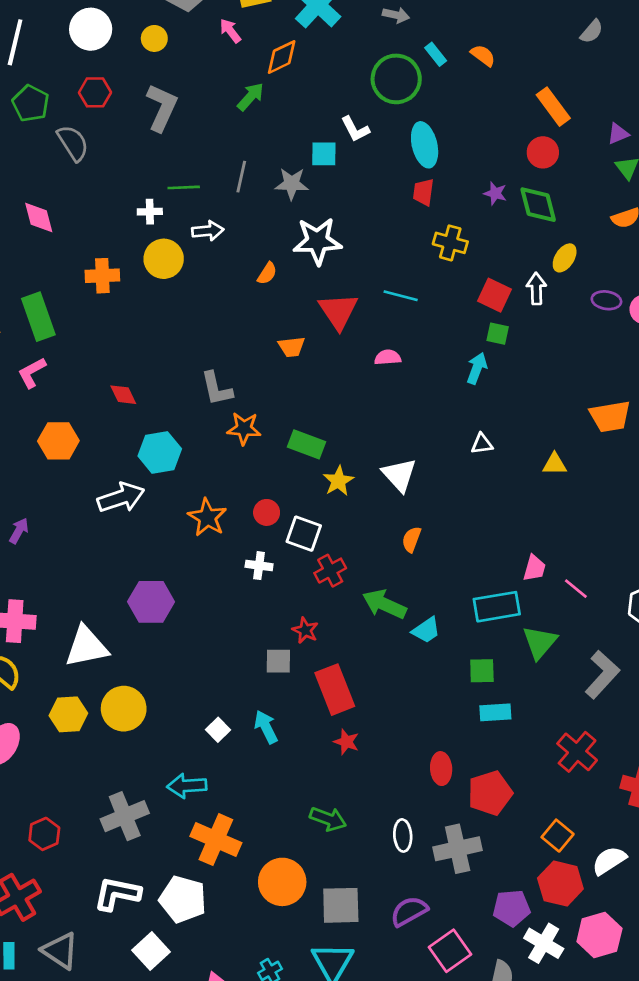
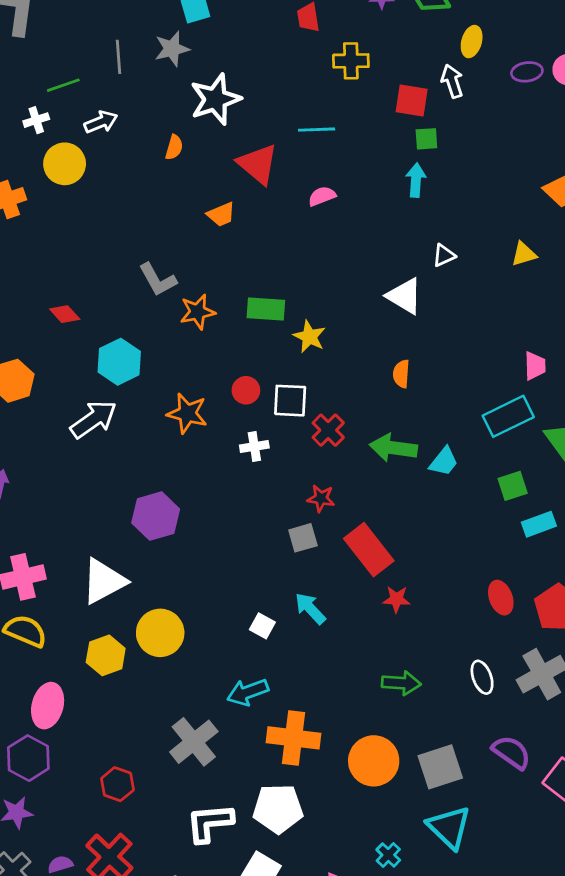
white triangle: (399, 475) -> (405, 296), moved
purple semicircle: (409, 911) -> (511, 752), turned 81

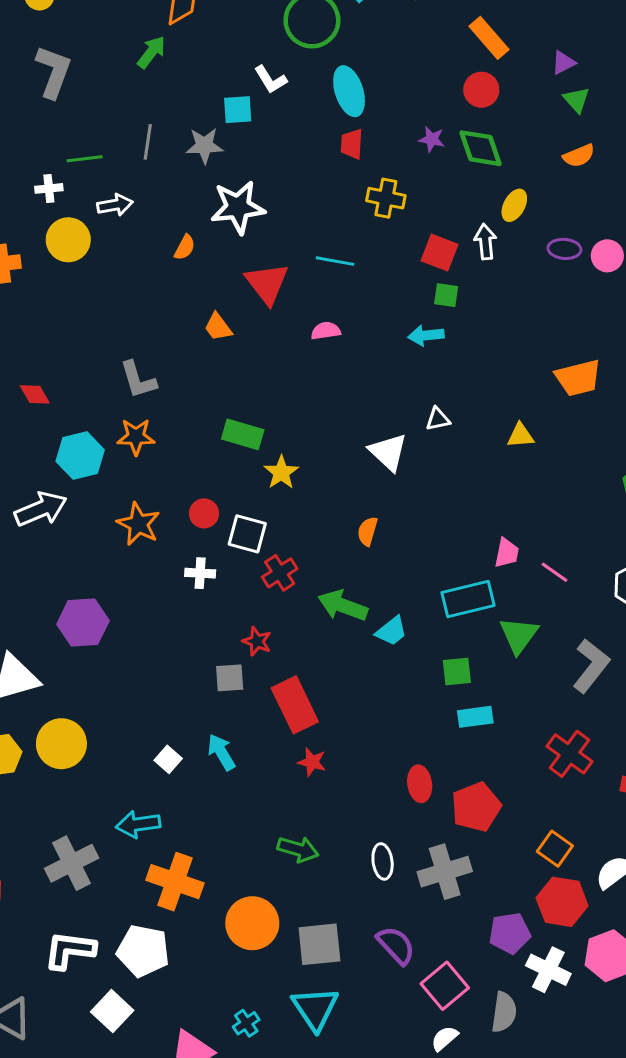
cyan arrow: (416, 180) -> (426, 335), turned -112
orange trapezoid: (221, 214) -> (218, 327), turned 64
orange star: (198, 312) -> (136, 437), moved

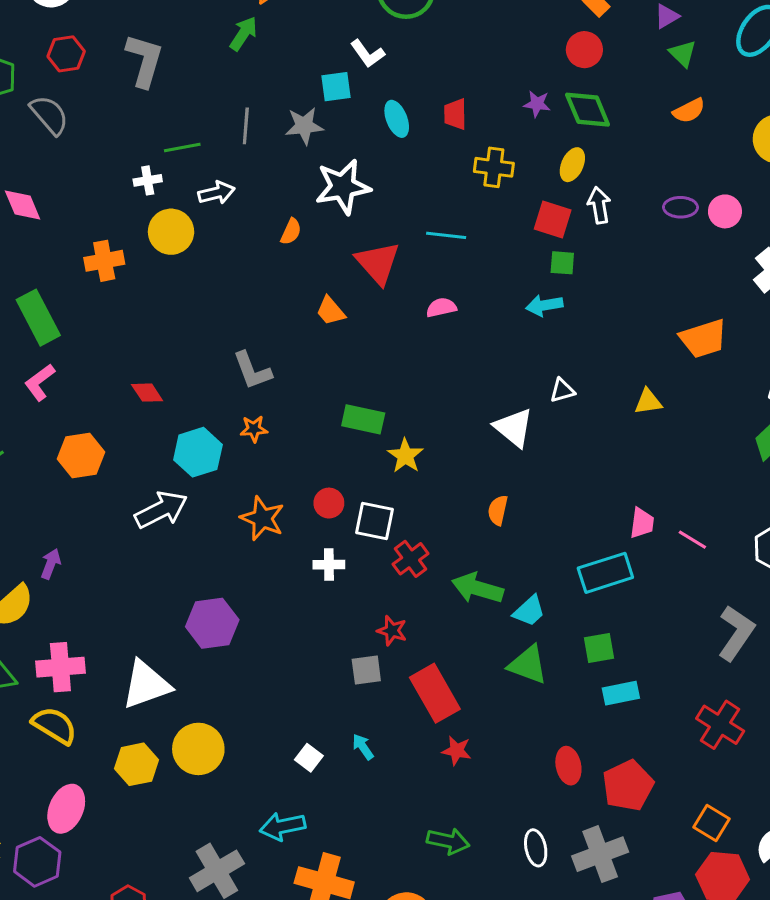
cyan ellipse: (349, 91) -> (397, 119), moved, size x0.7
yellow ellipse: (514, 205) -> (572, 165), moved
orange star: (136, 437) -> (254, 429), size x0.7
green triangle: (519, 635) -> (528, 665), moved, turned -42
cyan arrow: (221, 752) -> (363, 747), size x0.7

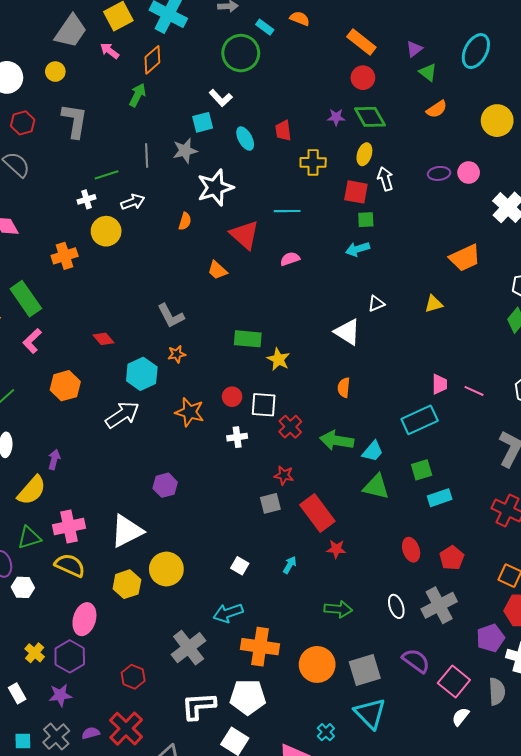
purple hexagon: (212, 623) -> (165, 485), size x0.7
cyan arrow: (363, 747) -> (290, 565), moved, turned 72
red pentagon: (628, 786) -> (452, 558), size x0.7

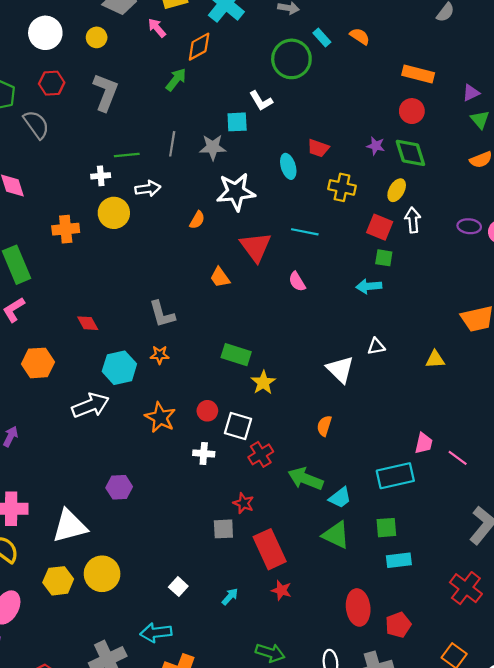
orange rectangle: (361, 42) -> (418, 74), turned -36
red trapezoid: (283, 131) -> (318, 148), turned -75
cyan ellipse: (245, 139) -> (288, 166), moved
pink semicircle: (290, 259) -> (297, 282), turned -114
red ellipse: (411, 550) -> (358, 607), size x1.4

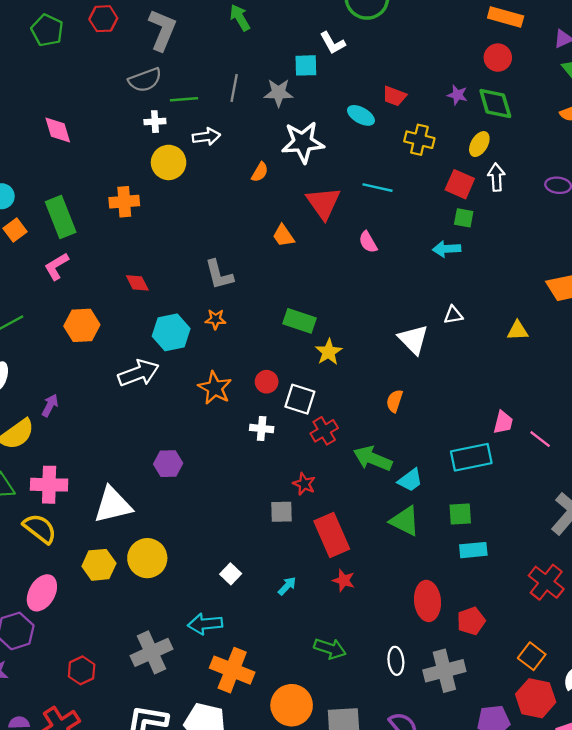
green arrow: (176, 80) -> (240, 18), turned -70
gray semicircle: (36, 125) -> (145, 80), moved, turned 104
cyan ellipse: (288, 166) -> (361, 115), turned -45
orange cross: (66, 229) -> (124, 202), moved

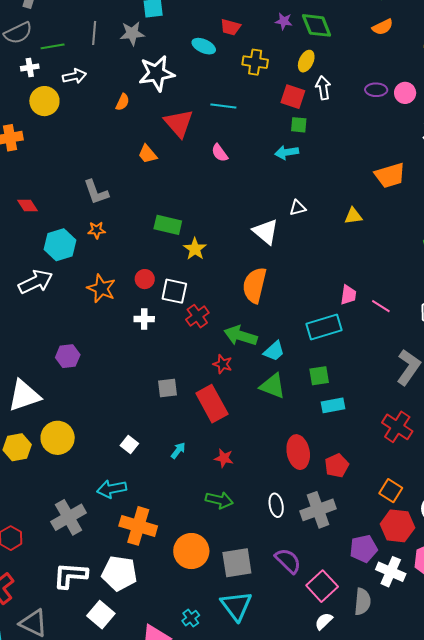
orange semicircle: (395, 401) -> (255, 285), size x1.8
red star: (304, 484) -> (223, 364), moved
red star: (344, 580) -> (224, 458), moved

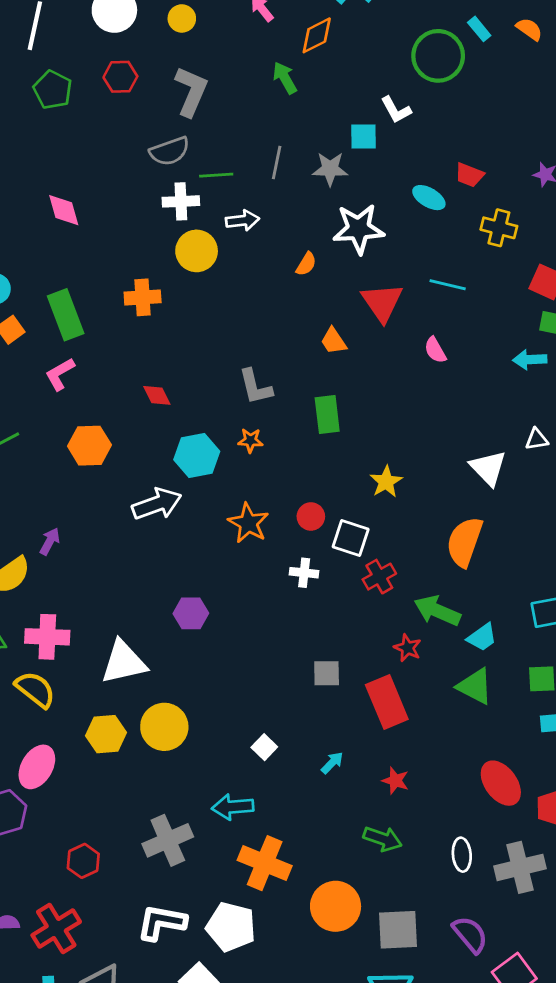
white cross: (30, 67) -> (181, 201), size x1.4
green rectangle: (168, 225) -> (327, 414), moved, turned 64
red ellipse: (298, 452) -> (501, 783), turned -32

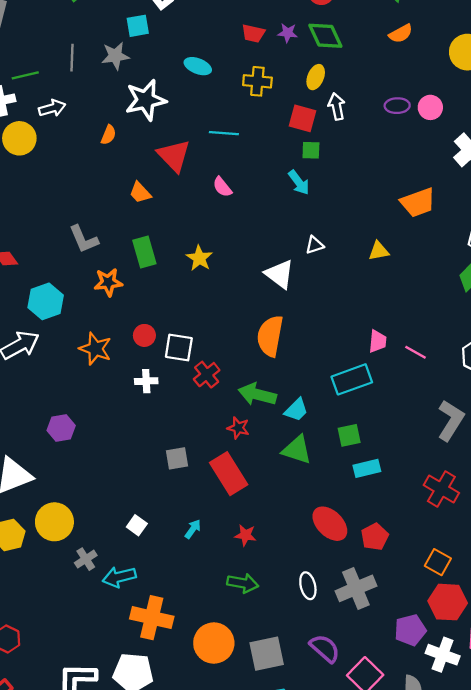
red trapezoid: (469, 175) -> (253, 33), moved
cyan arrow: (530, 360) -> (299, 182), turned -115
orange star: (250, 440) -> (108, 282), moved, size x1.4
yellow star: (386, 482) -> (199, 258), moved
gray cross: (168, 840) -> (86, 559), moved, size x0.6

